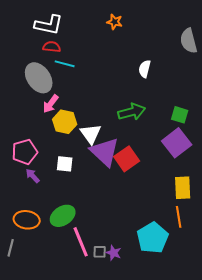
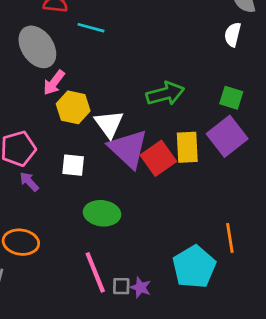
cyan line: (65, 64) -> (91, 28), moved
white semicircle: (145, 69) -> (233, 35), moved
yellow rectangle: (183, 188) -> (187, 147), moved
green ellipse: (63, 216) -> (102, 213), moved, turned 40

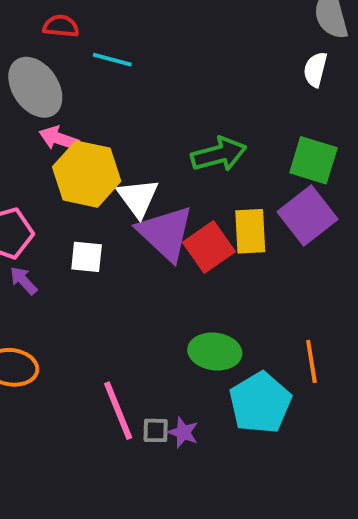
pink arrow: (54, 83) -> (59, 139), turned 72
green square: (231, 98) -> (313, 160), size x1.4
yellow hexagon: (73, 107) -> (87, 174), size x1.4
green ellipse: (102, 213) -> (215, 352), moved

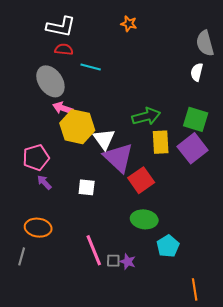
yellow rectangle: (250, 231) -> (161, 142), moved
red square: (209, 247) -> (141, 180), moved
white square: (87, 257) -> (87, 187), moved
orange line: (311, 361) -> (195, 289), moved
cyan pentagon: (260, 403) -> (168, 246), size x0.7

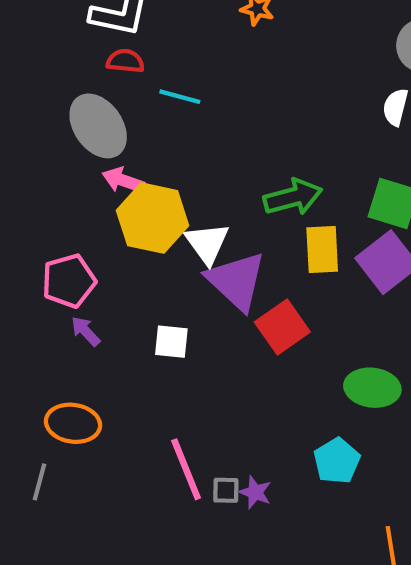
green ellipse: (144, 219) -> (372, 388), moved

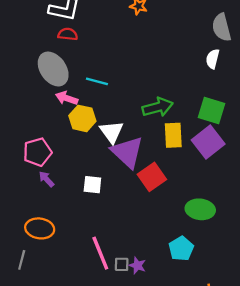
cyan line: (180, 97) -> (97, 81), moved
yellow hexagon: (153, 218) -> (82, 118), size x0.7

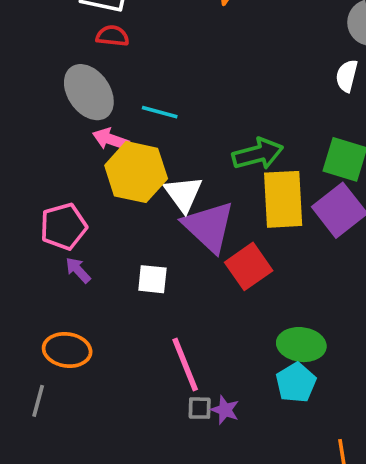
yellow hexagon: (82, 118) -> (136, 172), size x1.4
yellow rectangle: (173, 135) -> (283, 199), size x1.4
green ellipse: (200, 209) -> (301, 345), moved
pink line: (100, 253) -> (185, 365), moved

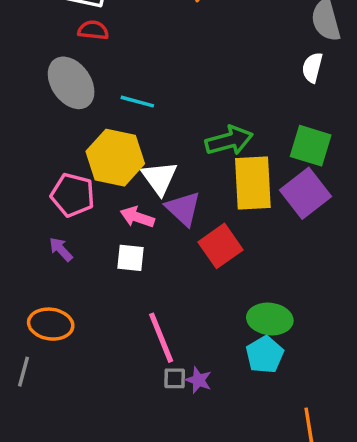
pink arrow: (111, 139) -> (137, 217), moved
pink pentagon: (63, 227) -> (73, 195), moved, turned 30
purple triangle: (209, 227) -> (183, 209), size x0.7

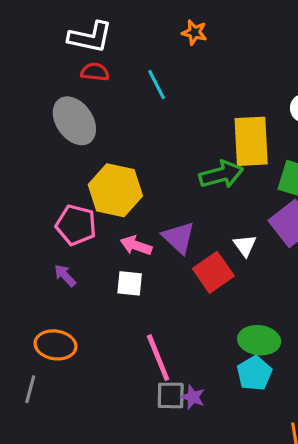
cyan line: (137, 102) -> (156, 85), moved, turned 48
white triangle: (159, 178) -> (245, 246), moved, size x0.7
yellow rectangle: (253, 183) -> (251, 141), moved
gray square: (175, 378) -> (171, 395), size x1.4

